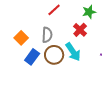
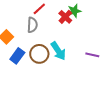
red cross: (80, 30) -> (65, 17), moved
gray semicircle: (47, 35) -> (32, 25), moved

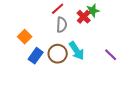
gray semicircle: (32, 25) -> (62, 25), moved
purple line: (92, 55) -> (111, 55), turned 32

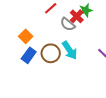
gray semicircle: (62, 25) -> (68, 24), moved, turned 126
orange square: (25, 37) -> (26, 36), moved

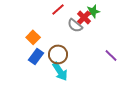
cyan arrow: (70, 50) -> (60, 71), moved

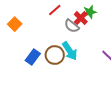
orange square: (33, 37) -> (15, 24), moved
cyan arrow: (60, 71) -> (70, 51), moved

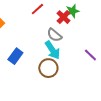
gray semicircle: (72, 26) -> (54, 35), moved
brown circle: (55, 55) -> (48, 68), moved

